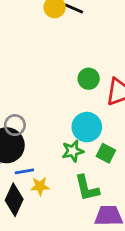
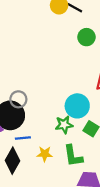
green circle: (89, 79) -> (86, 37), moved
yellow star: (40, 186) -> (45, 154), moved

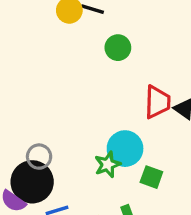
green star: (64, 125) -> (108, 164), moved

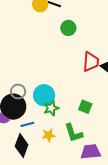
cyan circle: (125, 149) -> (44, 95), moved
green star: (108, 164) -> (51, 108), moved

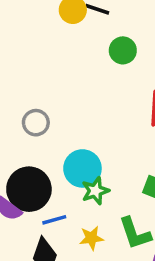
gray circle: (18, 91) -> (36, 123), moved

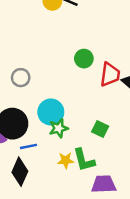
green circle: (123, 50) -> (84, 59), moved
yellow star: (91, 238) -> (66, 160), moved

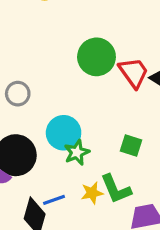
green circle: (84, 59) -> (96, 57), size x1.5
red trapezoid: (110, 74) -> (134, 73), turned -35
blue line: (28, 146) -> (54, 200), moved

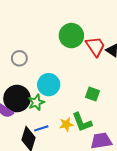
green star: (77, 152) -> (36, 102), moved

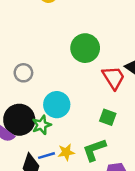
red trapezoid: (95, 46) -> (113, 78), moved
green L-shape: (82, 122) -> (94, 150), turned 90
yellow star: (66, 124) -> (66, 152), moved

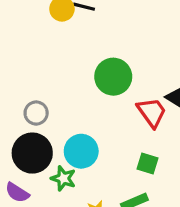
black circle: (19, 120) -> (32, 153), moved
green star: (42, 125) -> (63, 178), turned -30

